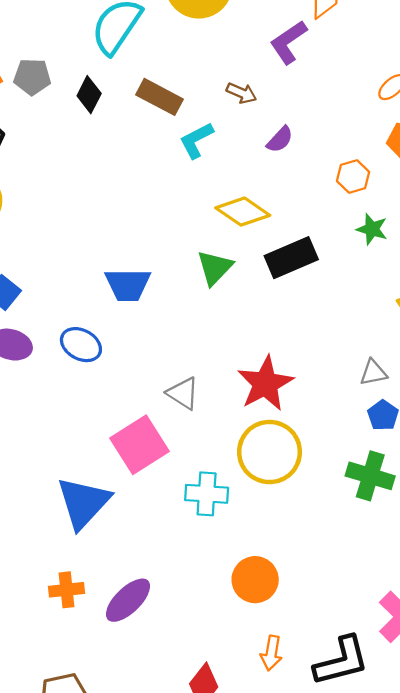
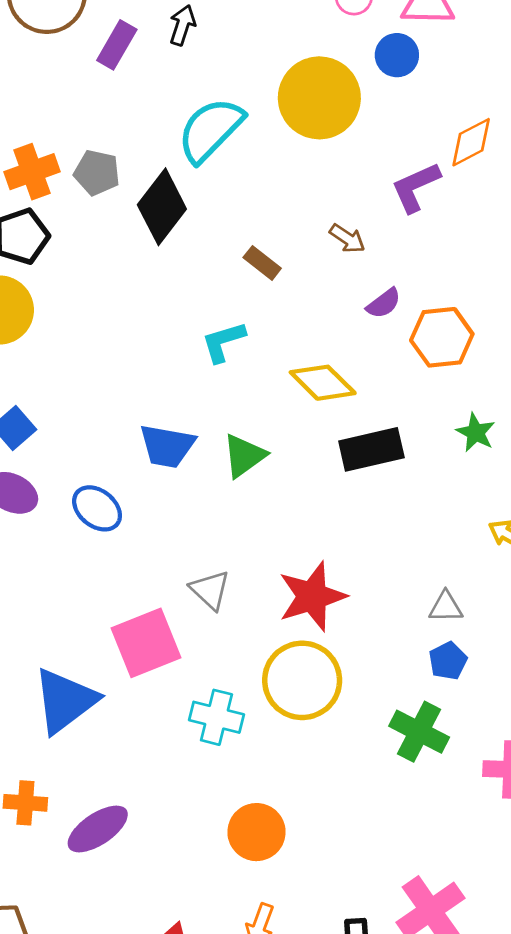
black diamond: (89, 95) -> (162, 207), size x1.6
brown rectangle: (160, 97) -> (262, 263), moved, size x0.7
cyan L-shape: (196, 140) -> (223, 342), moved
orange hexagon: (353, 176) -> (442, 337), moved, size x1.5
green triangle: (215, 268) -> (244, 456), moved

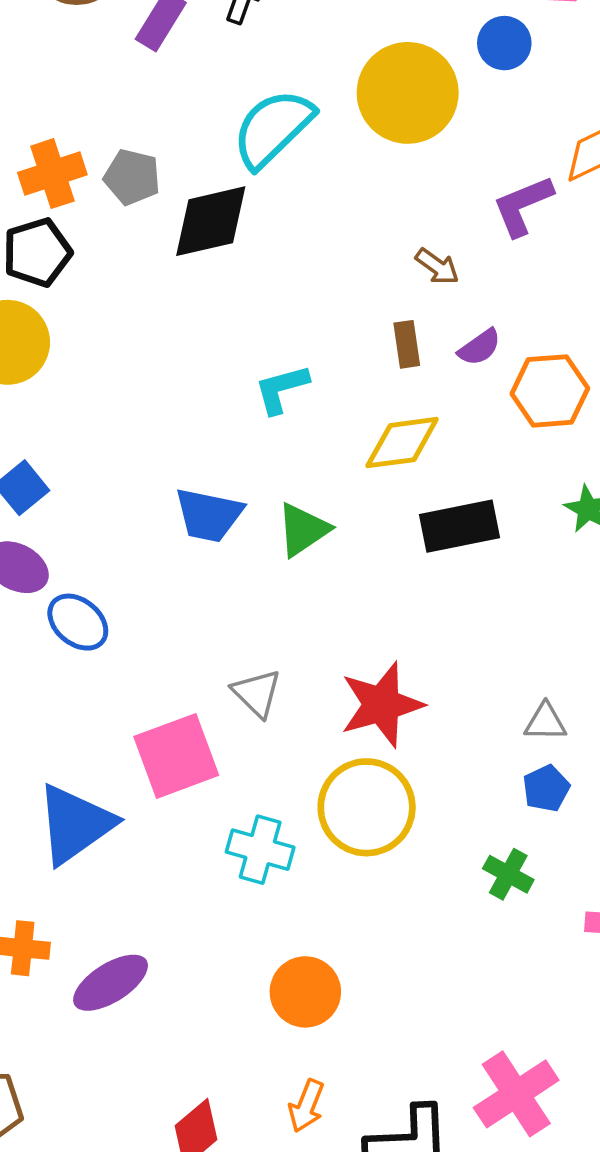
black diamond: (162, 207) -> (211, 221), turned 38
brown rectangle: (262, 263) -> (407, 344), moved, turned 42
yellow diamond: (323, 383) -> (402, 443), turned -54
blue ellipse: (97, 508) -> (78, 622), moved
green cross: (419, 732) -> (508, 874), size x0.7

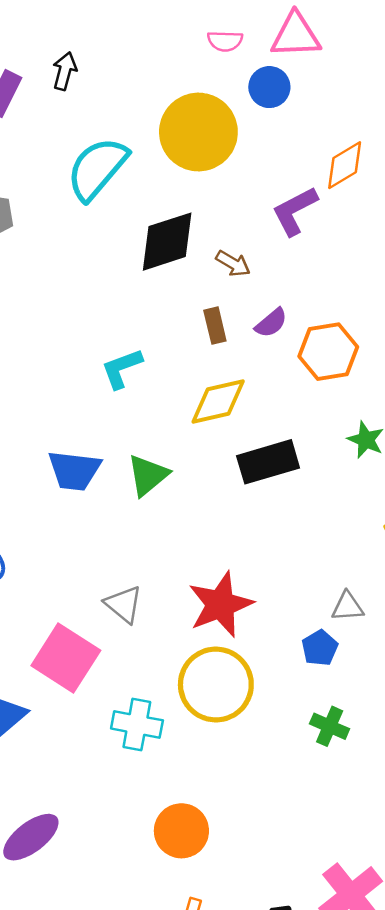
black diamond: (211, 221) -> (167, 242), moved
pink square: (176, 756) -> (66, 658), turned -32
blue pentagon: (546, 788) -> (320, 648), moved

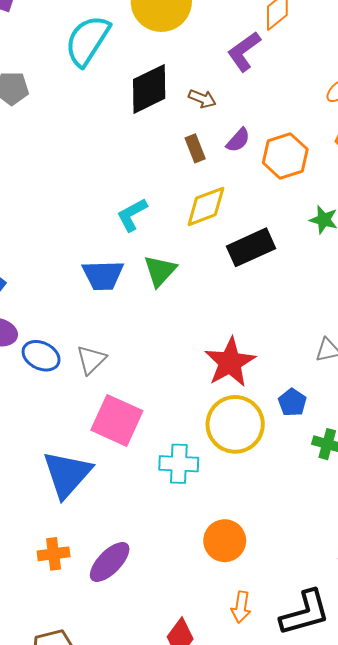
cyan L-shape: (122, 368) -> (132, 215), moved
gray triangle: (123, 604) -> (91, 360), moved, turned 44
blue pentagon: (320, 648) -> (292, 402), moved

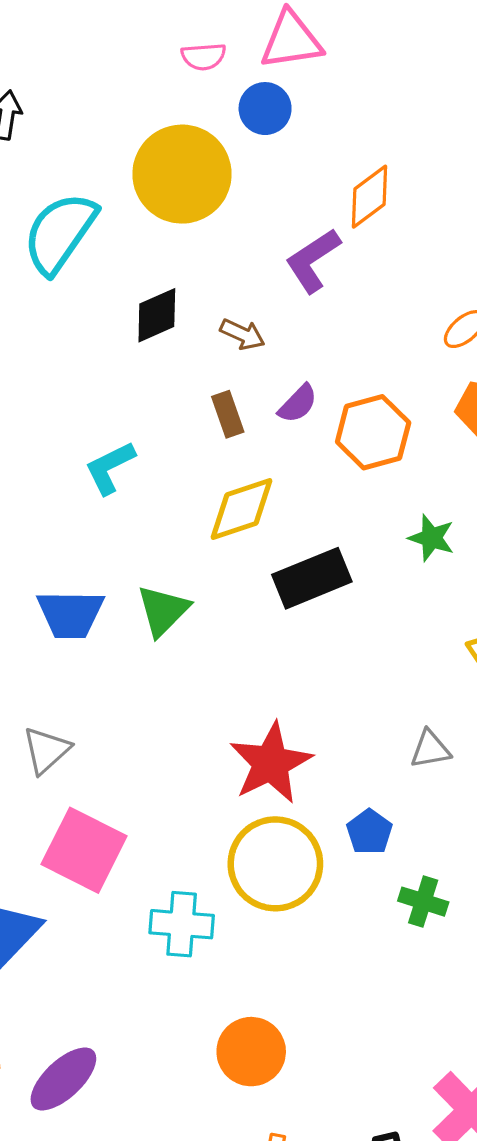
black diamond: (149, 89) -> (157, 315), size x0.7
cyan L-shape: (132, 215) -> (110, 468), moved

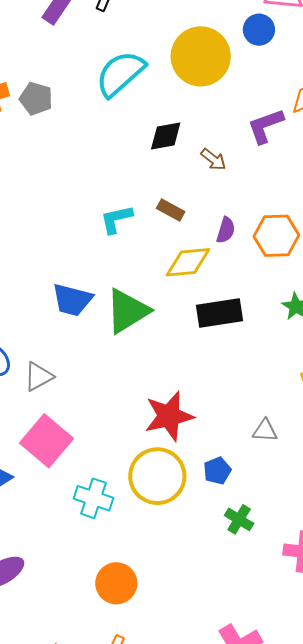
purple semicircle: (298, 404) -> (226, 230), moved, turned -40
brown rectangle: (228, 414) -> (171, 210), moved, turned -56
green triangle: (163, 611) -> (127, 311), size x1.4

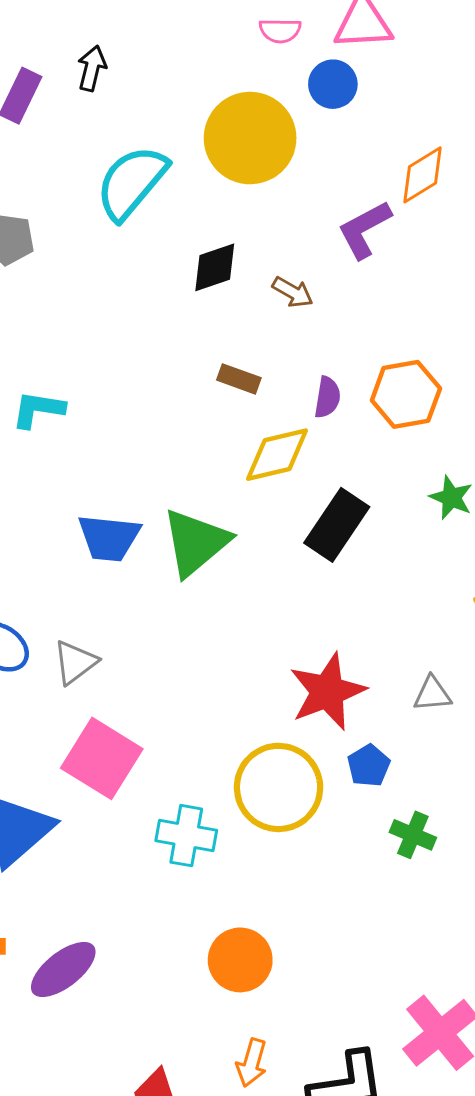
cyan L-shape: (116, 219) -> (38, 409), moved, turned 30
black rectangle: (220, 313) -> (337, 525), turned -39
red star: (169, 416) -> (327, 692), moved

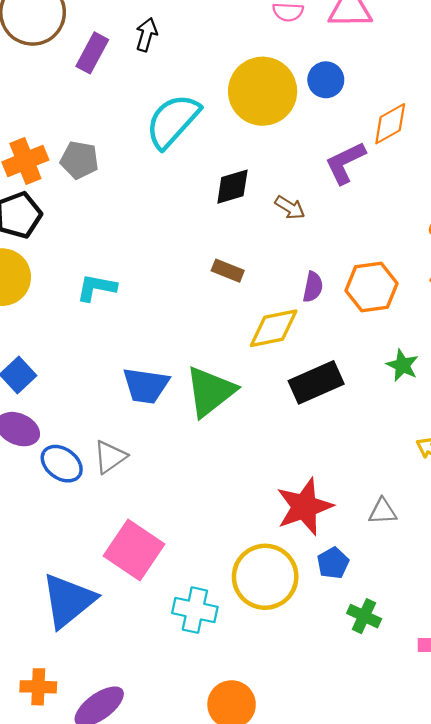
blue circle: (333, 84) -> (326, 80), moved
brown rectangle: (239, 379) -> (228, 271), moved
black rectangle: (337, 525) -> (316, 382), turned 30
gray triangle: (75, 662) -> (110, 457), moved

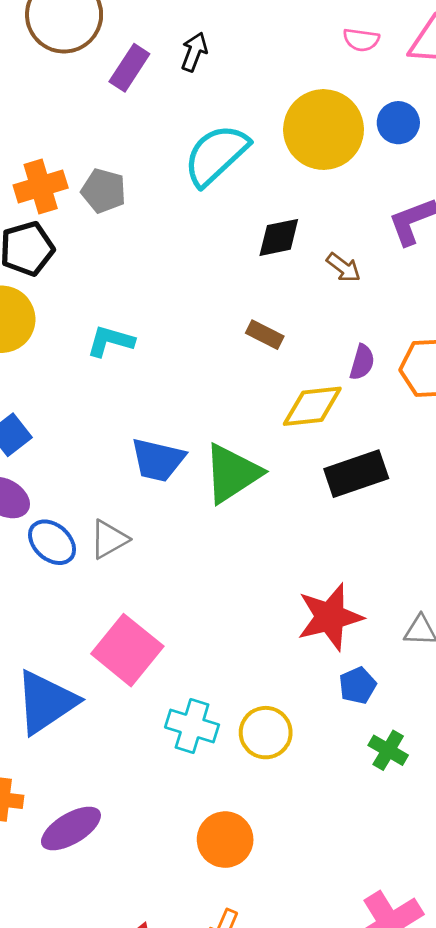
yellow circle: (265, 577) -> (266, 733), moved, size x0.7

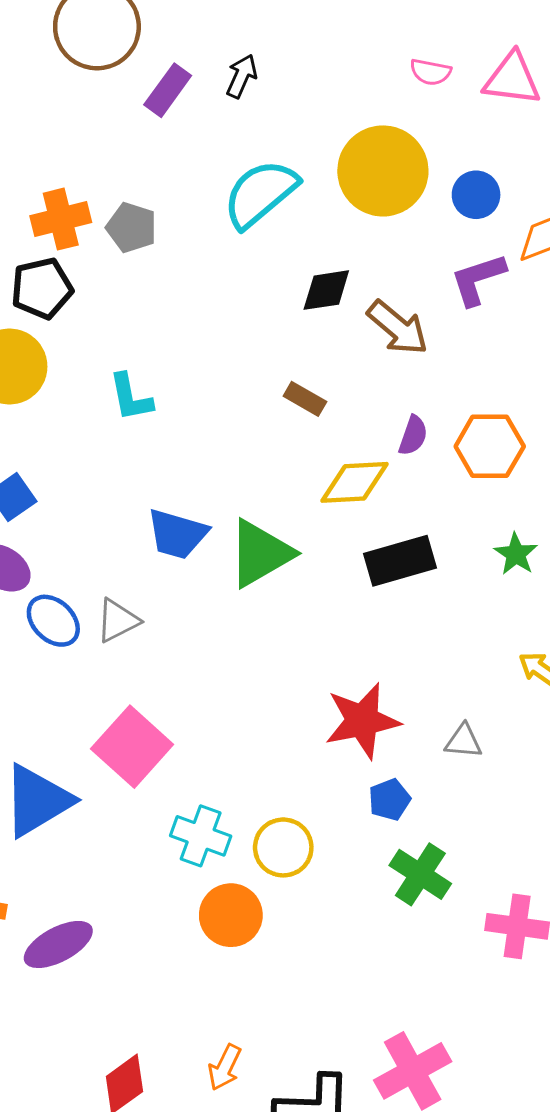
blue circle: (398, 123) -> (476, 195), moved
brown arrow: (344, 268) -> (398, 328), size x1.6
cyan L-shape: (110, 341) -> (131, 397), turned -120
green cross: (388, 750) -> (420, 874), size x1.4
orange circle: (225, 840) -> (231, 915), moved

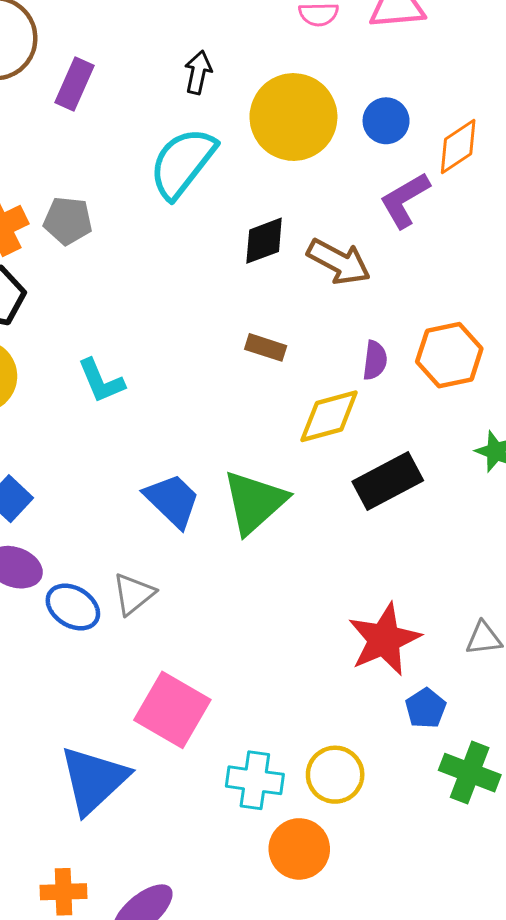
black arrow: (242, 76) -> (198, 72), moved
blue trapezoid: (177, 534) -> (172, 500), turned -140

